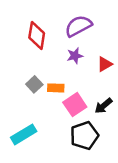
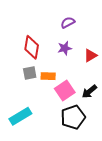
purple semicircle: (78, 26) -> (68, 22), size x0.6
red diamond: (37, 35) -> (32, 47), moved
gray square: (34, 84) -> (30, 73), turned 32

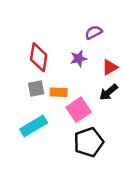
purple semicircle: (68, 22) -> (94, 32), moved
black arrow: (89, 92) -> (109, 92), moved
cyan rectangle: (20, 116) -> (34, 126), moved

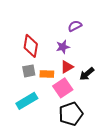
red triangle: (110, 67) -> (67, 67), moved

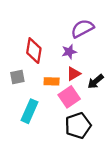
purple semicircle: (75, 26) -> (82, 29), size x1.5
gray square: (29, 71) -> (17, 77), moved
cyan rectangle: (27, 101) -> (29, 111), turned -35

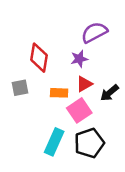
cyan rectangle: (29, 111) -> (54, 142), moved

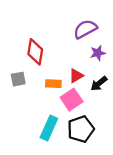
purple star: (79, 59) -> (98, 53), moved

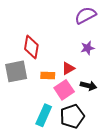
purple semicircle: (85, 29) -> (85, 15), moved
gray square: (18, 79) -> (16, 71), size x1.6
black arrow: (99, 84) -> (89, 86), moved, turned -126

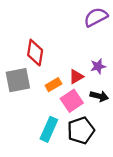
purple star: (88, 48) -> (98, 66), moved
orange rectangle: (48, 75) -> (53, 85), turned -32

